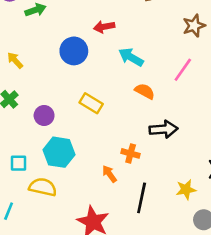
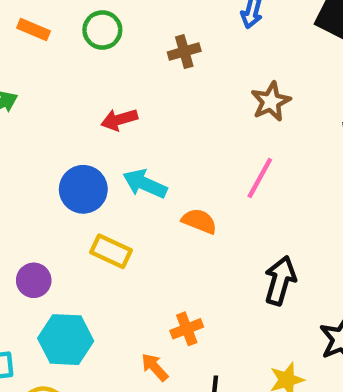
blue circle: (74, 51) -> (83, 189), moved
cyan arrow: (131, 57) -> (145, 184), moved
black arrow: (164, 129) -> (280, 281), moved, turned -64
orange cross: (131, 153) -> (187, 329), turned -30

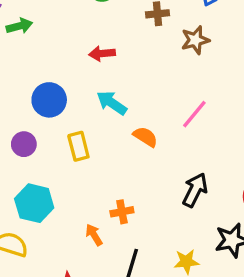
brown star: (271, 102) -> (195, 40), moved
blue circle: (83, 189) -> (49, 100), moved
yellow rectangle: (111, 251) -> (78, 146), turned 40
purple circle: (34, 280) -> (24, 144), moved

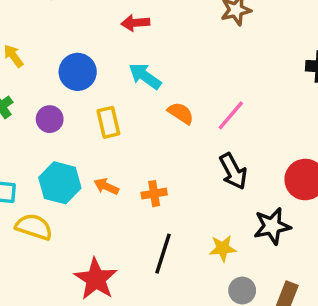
pink line: (194, 114) -> (231, 115), moved
black arrow: (195, 190) -> (233, 171), turned 124
orange arrow: (94, 235) -> (106, 186), moved, turned -35

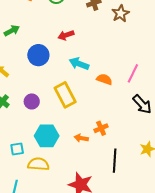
blue circle: (78, 72) -> (38, 55), moved
yellow rectangle: (108, 122) -> (65, 95), size x1.4
orange arrow: (106, 186) -> (81, 138), moved

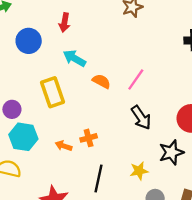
red arrow: (66, 35) -> (64, 23), turned -70
purple circle: (32, 101) -> (12, 109), moved

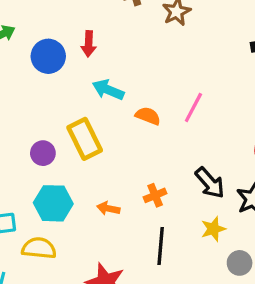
blue circle: (29, 41) -> (48, 56), moved
purple circle: (12, 109) -> (43, 153), moved
black arrow: (141, 118) -> (210, 183), moved
orange cross: (89, 138) -> (155, 195), moved

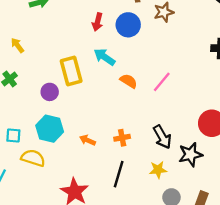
blue circle: (48, 56) -> (128, 25), moved
yellow rectangle: (85, 139) -> (71, 71), moved

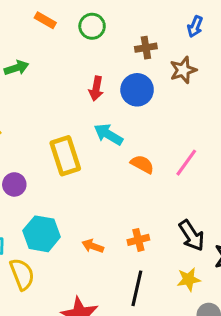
purple circle: (50, 92) -> (14, 184), moved
yellow semicircle: (33, 158) -> (22, 274), turned 55

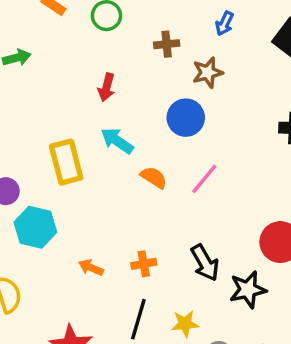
blue circle: (137, 90) -> (186, 118), moved
cyan hexagon: (42, 234) -> (35, 227), moved
yellow star: (189, 279) -> (185, 324), moved

